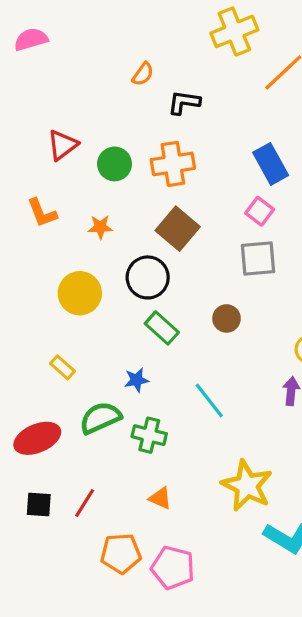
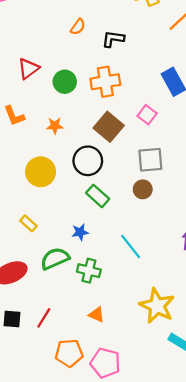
orange semicircle: (143, 74) -> (78, 27), moved
pink square: (260, 211) -> (147, 115), moved
gray square: (258, 259) -> (150, 160), moved

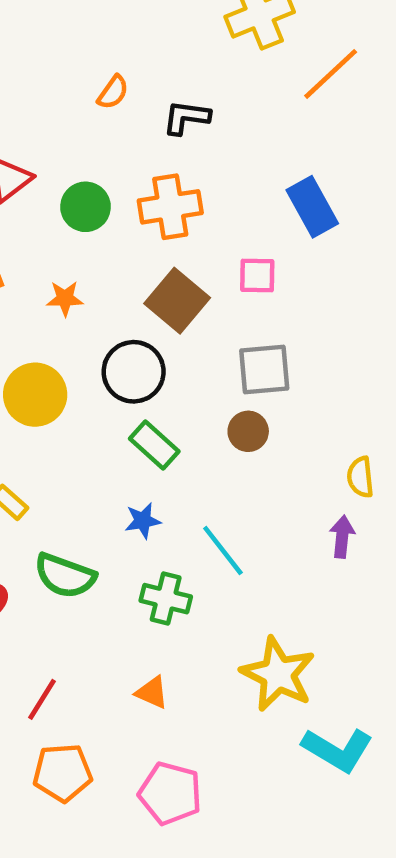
pink square: (147, 115) -> (257, 276), turned -36
blue star: (80, 232) -> (143, 521), moved
green semicircle: (55, 259) -> (65, 576), turned -136
green cross: (89, 271) -> (166, 599), moved
orange pentagon: (69, 353) -> (63, 773), moved

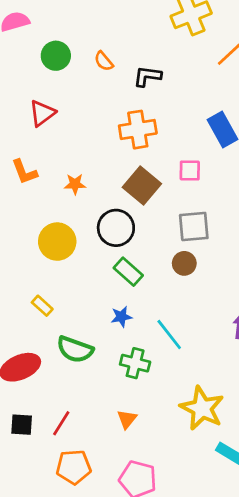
orange semicircle: (113, 92) -> (104, 61), turned 105
green circle: (85, 207) -> (56, 56), moved
orange triangle: (152, 692) -> (127, 419), turned 45

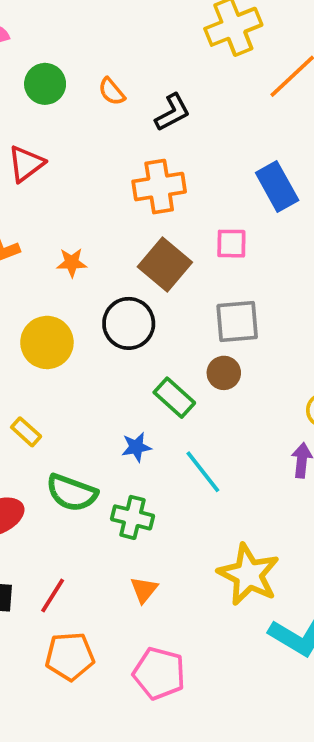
black L-shape: (147, 76) -> (172, 112), turned 144
green rectangle: (128, 272) -> (174, 398), moved
green cross: (135, 363) -> (133, 517), moved

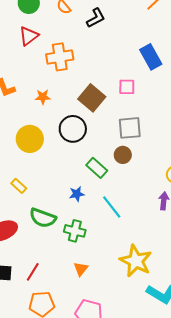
red triangle: (26, 164) -> (29, 36), moved
orange cross: (159, 187) -> (60, 57), moved

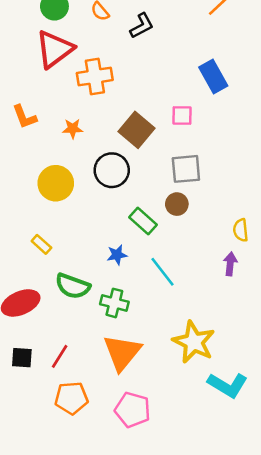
red triangle: (29, 36) -> (54, 49), size x1.5
orange triangle: (81, 269) -> (122, 352), size x2.0

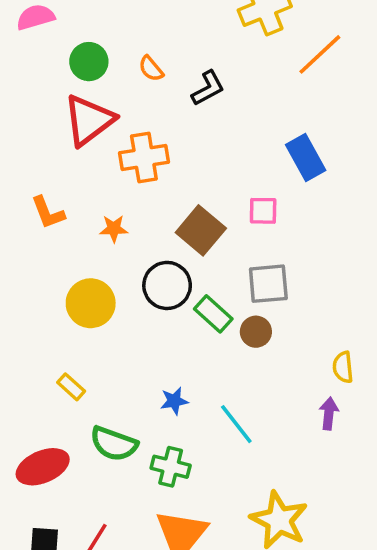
green rectangle: (143, 221) -> (213, 314), moved

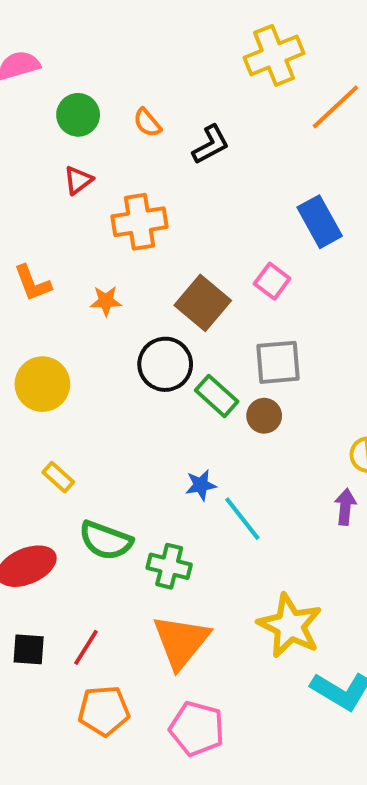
red triangle: (89, 120) -> (78, 180), size x0.5
pink square: (263, 211) -> (272, 281), turned 36
yellow circle: (91, 303) -> (42, 384), moved
blue star: (174, 401) -> (201, 485), moved

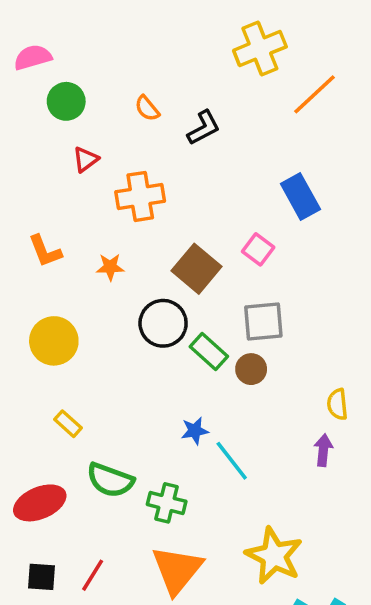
green circle: (78, 115) -> (66, 101), moved

